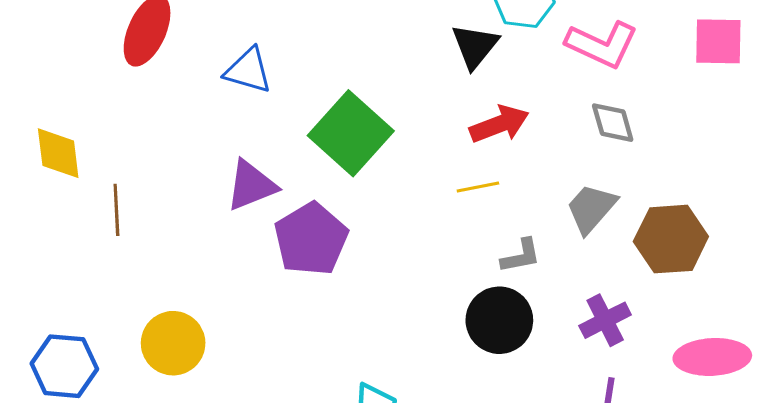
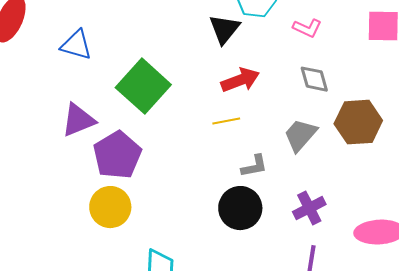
pink L-shape: (602, 44) -> (307, 28), size x0.6
brown hexagon: (671, 239) -> (358, 122), moved
yellow circle: (173, 343) -> (110, 207), moved

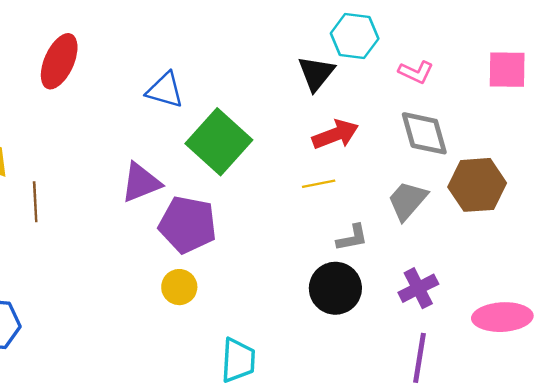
blue triangle: (76, 45) -> (165, 90), moved
gray diamond: (314, 79) -> (424, 133), size x1.4
purple pentagon: (117, 155) -> (188, 225), turned -30
yellow circle: (110, 207) -> (179, 287), size x0.7

